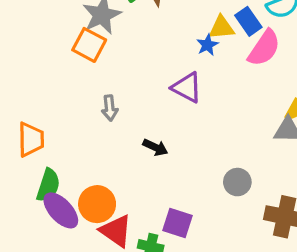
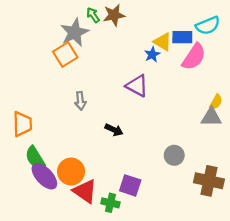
blue rectangle: (248, 21) -> (182, 37), turned -54
yellow triangle: (222, 28) -> (163, 42), turned 36
orange square: (89, 45) -> (65, 54), turned 30
green semicircle: (48, 185) -> (35, 158), turned 130

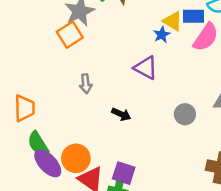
gray circle: (174, 155) -> (185, 114), moved
purple square: (130, 185) -> (124, 173), moved

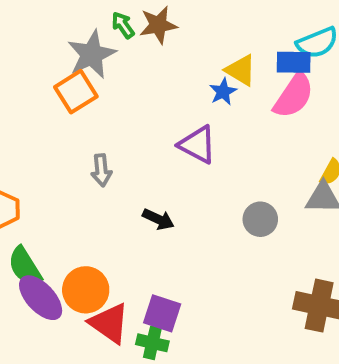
blue rectangle: (193, 16) -> (294, 62), moved

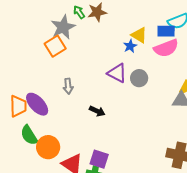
pink semicircle: (294, 96) -> (166, 48), turned 35
gray circle: (260, 219) -> (139, 78), moved
orange circle: (86, 290) -> (48, 147), moved
purple ellipse: (41, 298) -> (37, 104), moved

